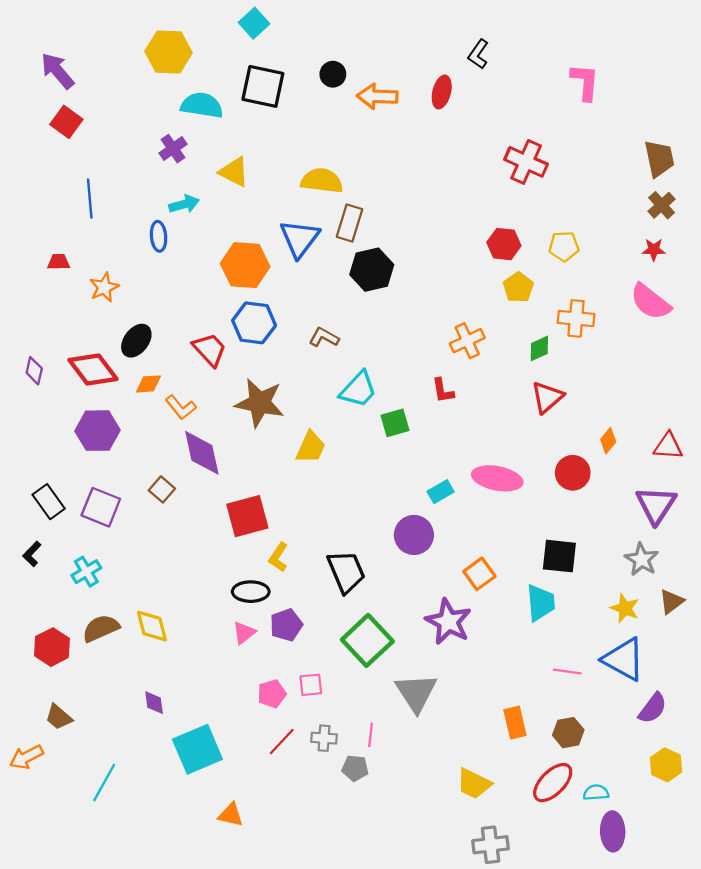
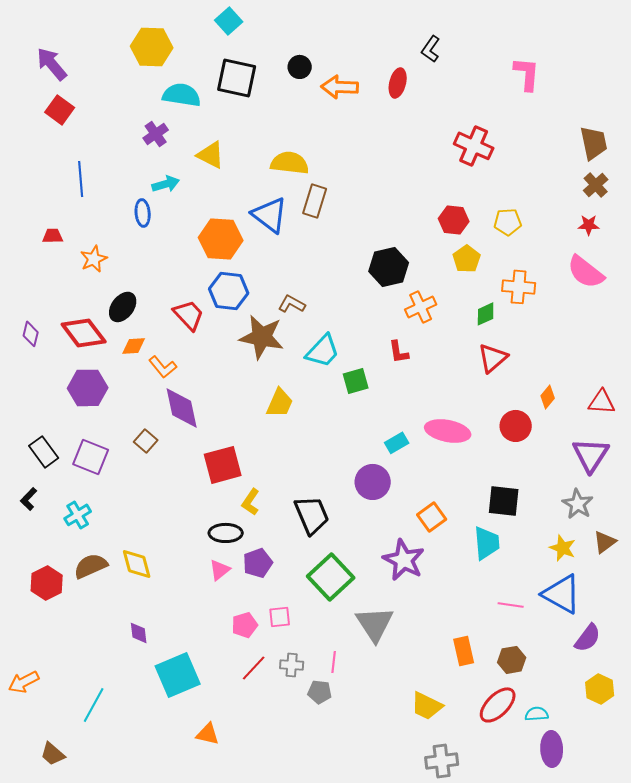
blue triangle: (300, 239) -> (270, 215), turned -30
black hexagon: (372, 270) -> (389, 267), moved
brown star: (260, 403) -> (262, 337), moved
brown trapezoid: (59, 717) -> (53, 754), moved

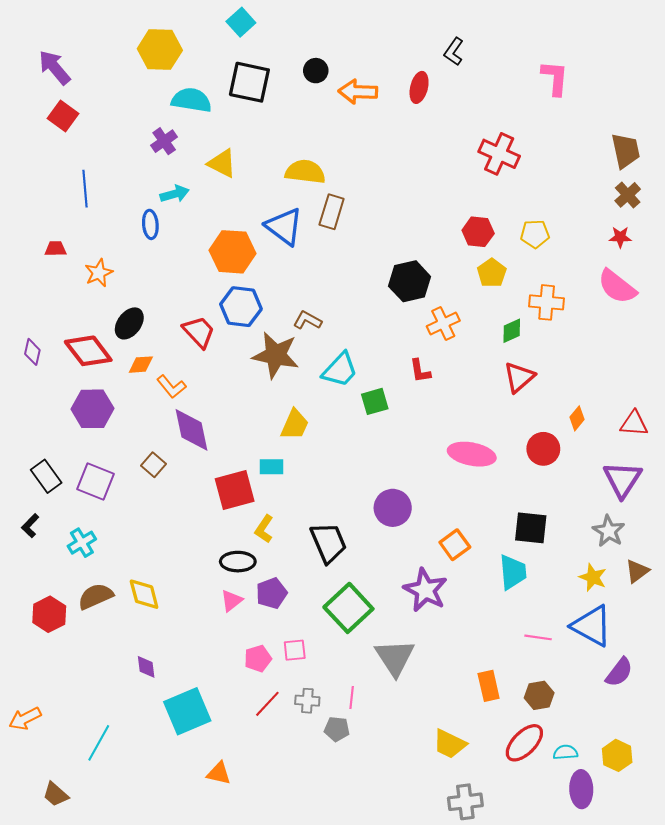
cyan rectangle: (397, 443) -> (272, 467), moved, turned 30
yellow hexagon: (600, 689) -> (617, 755), moved

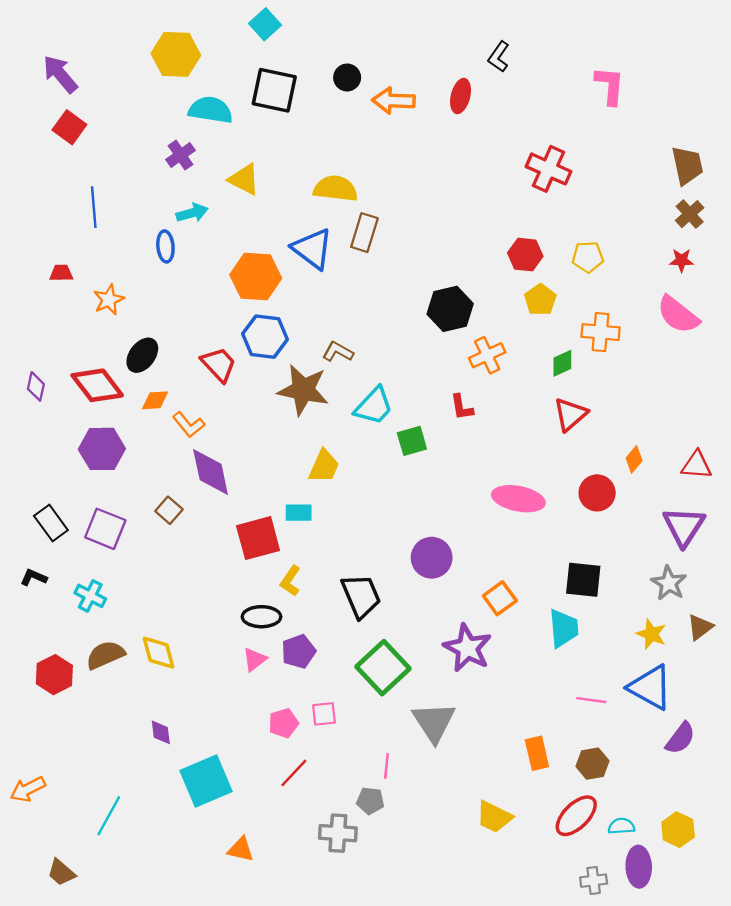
black L-shape: (30, 526) -> (34, 577), turned 70
cyan cross: (82, 543) -> (90, 596), turned -32
gray cross: (307, 701) -> (338, 833), moved, size x1.4
gray cross: (465, 802) -> (594, 881), moved, size x0.7

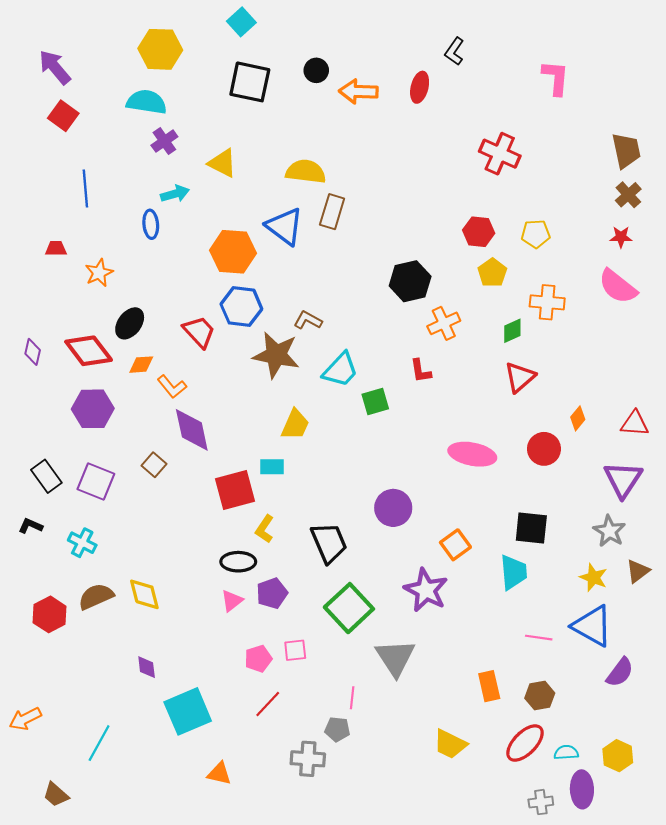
cyan semicircle: (211, 110) -> (147, 102), moved

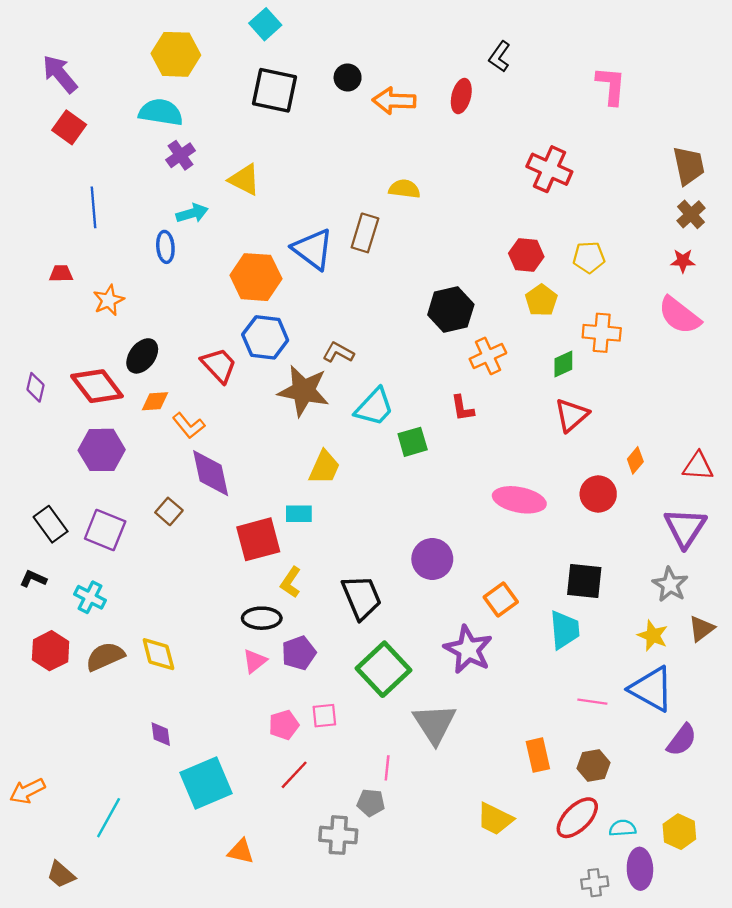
yellow semicircle: (306, 172) -> (404, 189), moved, size x0.7
red hexagon: (50, 614) -> (51, 651), moved

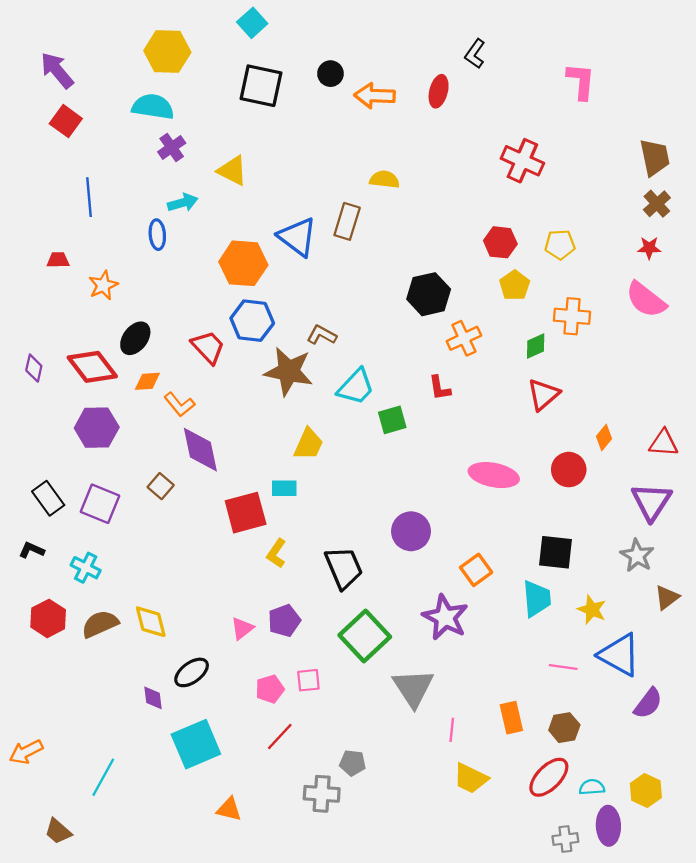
black ellipse: (262, 618) -> (192, 672), moved, turned -36
yellow star: (653, 636) -> (592, 610), moved
pink line: (387, 768) -> (452, 730), moved

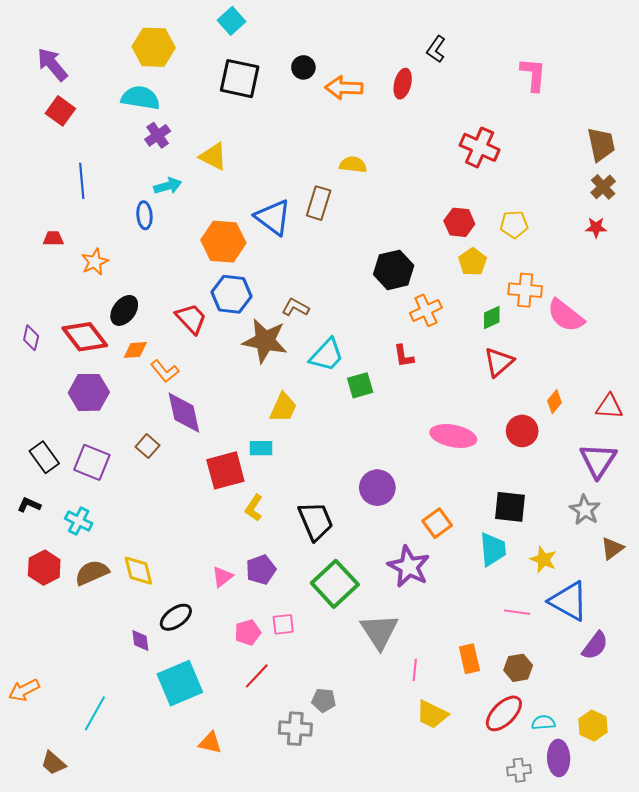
pink semicircle: (646, 300) -> (566, 315), moved

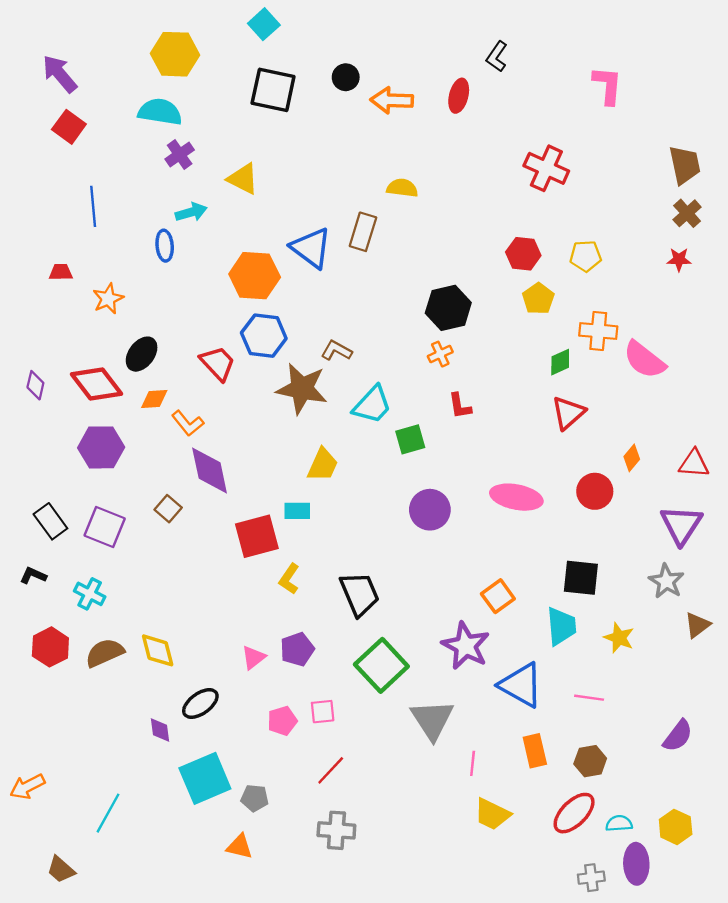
orange cross: (426, 310) -> (440, 354), moved, size x0.7
purple circle: (377, 488) -> (430, 510), moved
blue triangle: (569, 601) -> (521, 685), moved
red line: (257, 676) -> (331, 770), moved
gray pentagon: (324, 700) -> (255, 798), moved

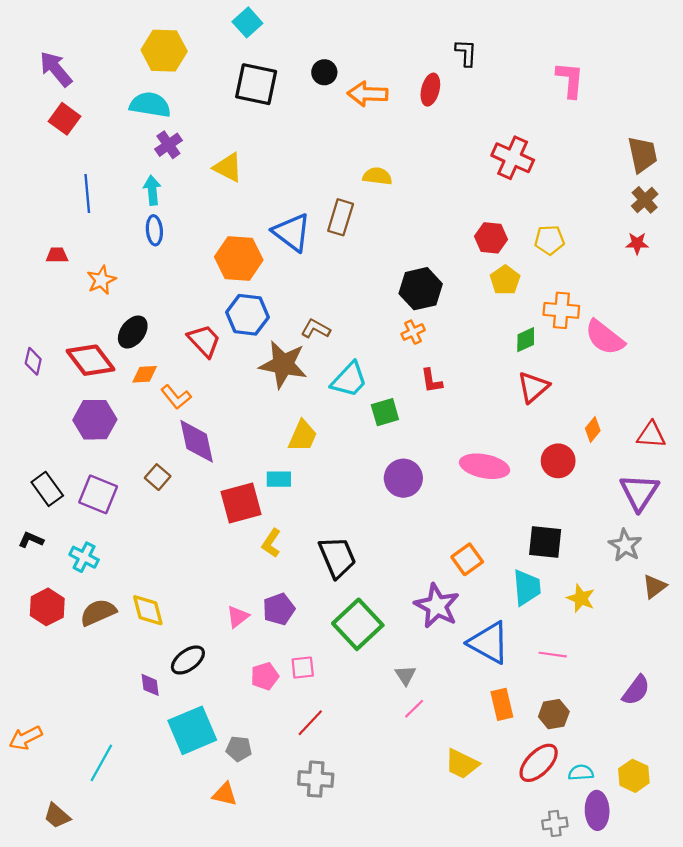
black L-shape: (497, 56) -> (466, 53), turned 148
cyan arrow: (191, 212) -> (152, 190), moved, turned -80
gray triangle: (432, 720) -> (405, 675), size x0.5
pink line: (473, 763) -> (414, 709), moved, turned 40

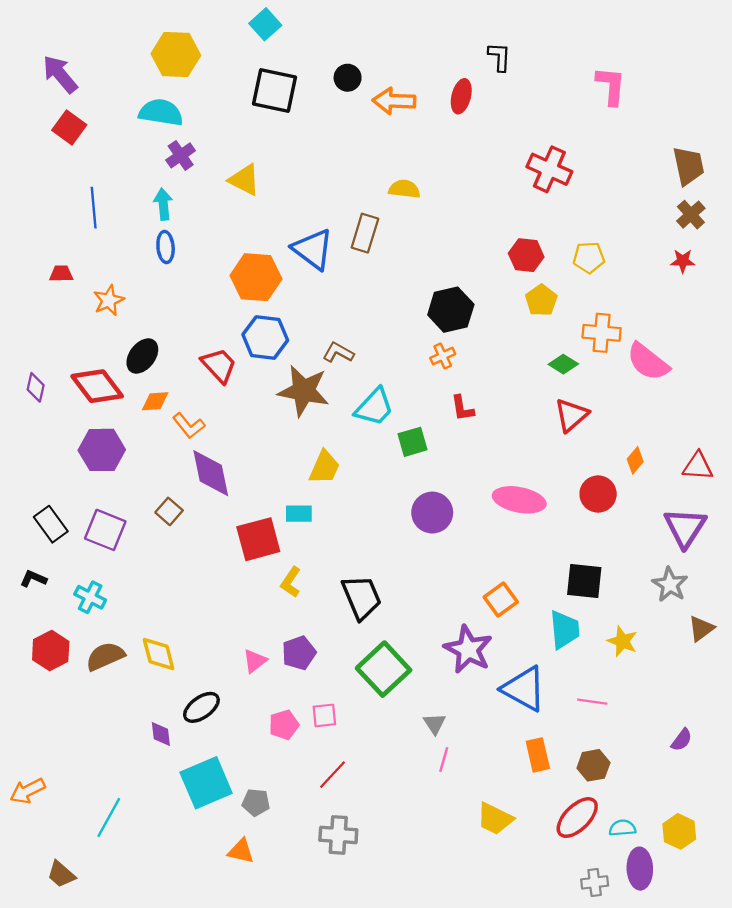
green diamond: (526, 340) -> (563, 364), turned 56
purple semicircle: (636, 690) -> (682, 740), size x0.7
pink line: (414, 709) -> (444, 760), turned -30

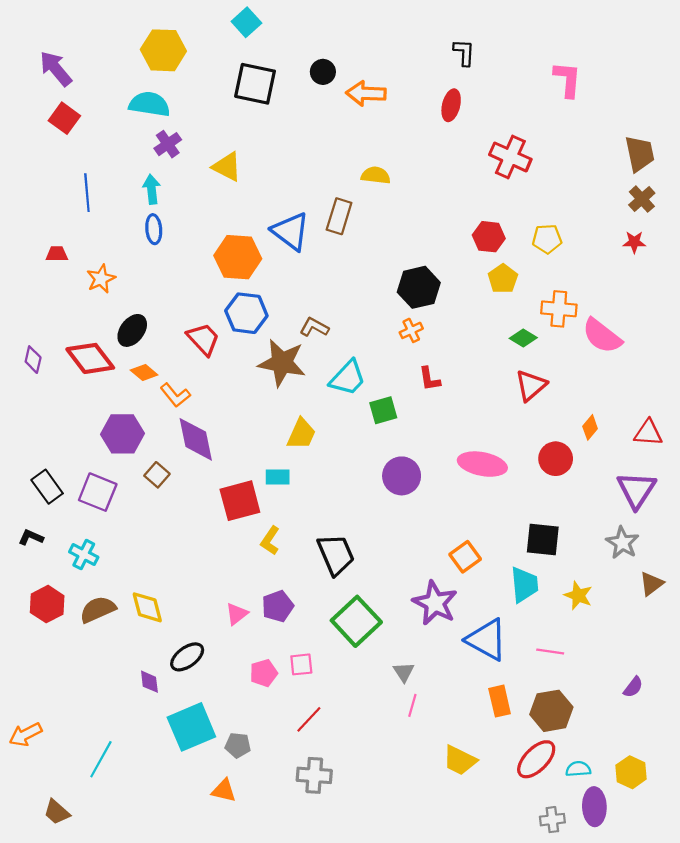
red ellipse: (461, 96) -> (451, 105), moved
orange diamond: (155, 401) -> (144, 372), turned 44
purple hexagon: (102, 450) -> (122, 434), moved
brown hexagon: (593, 765) -> (551, 711), size x1.4

